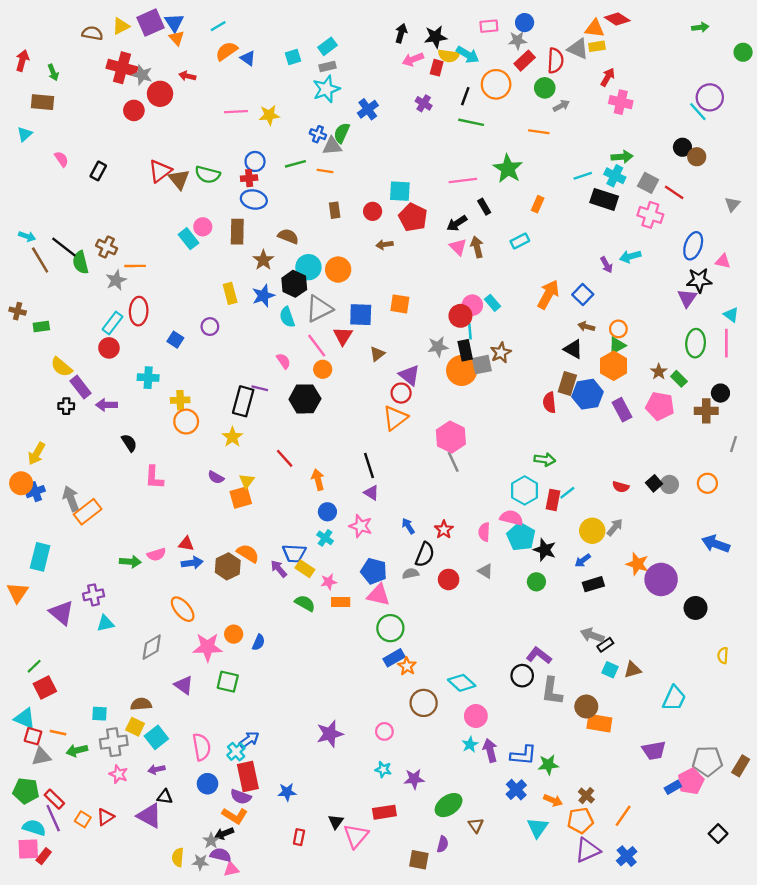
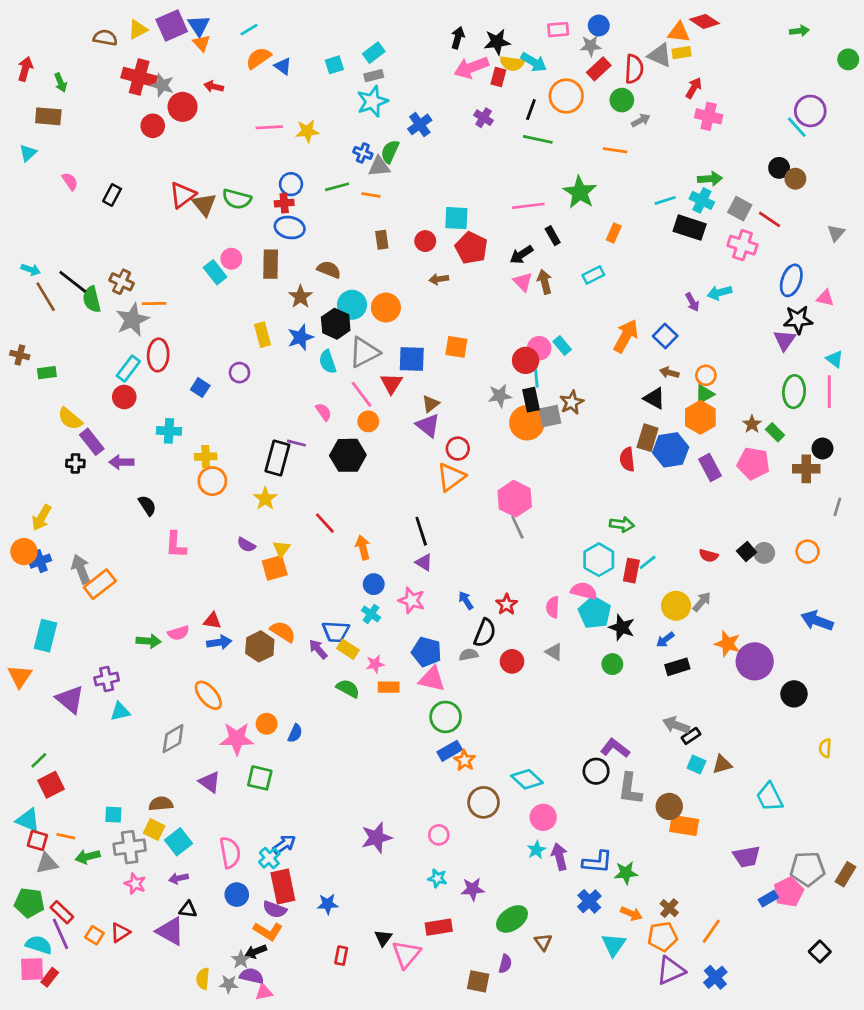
pink arrow: (413, 59) -> (471, 68), size x1.4
gray star: (116, 280) -> (132, 320), size x1.4
purple triangle: (409, 375) -> (428, 425), moved
cyan trapezoid: (674, 698) -> (770, 797), turned 128

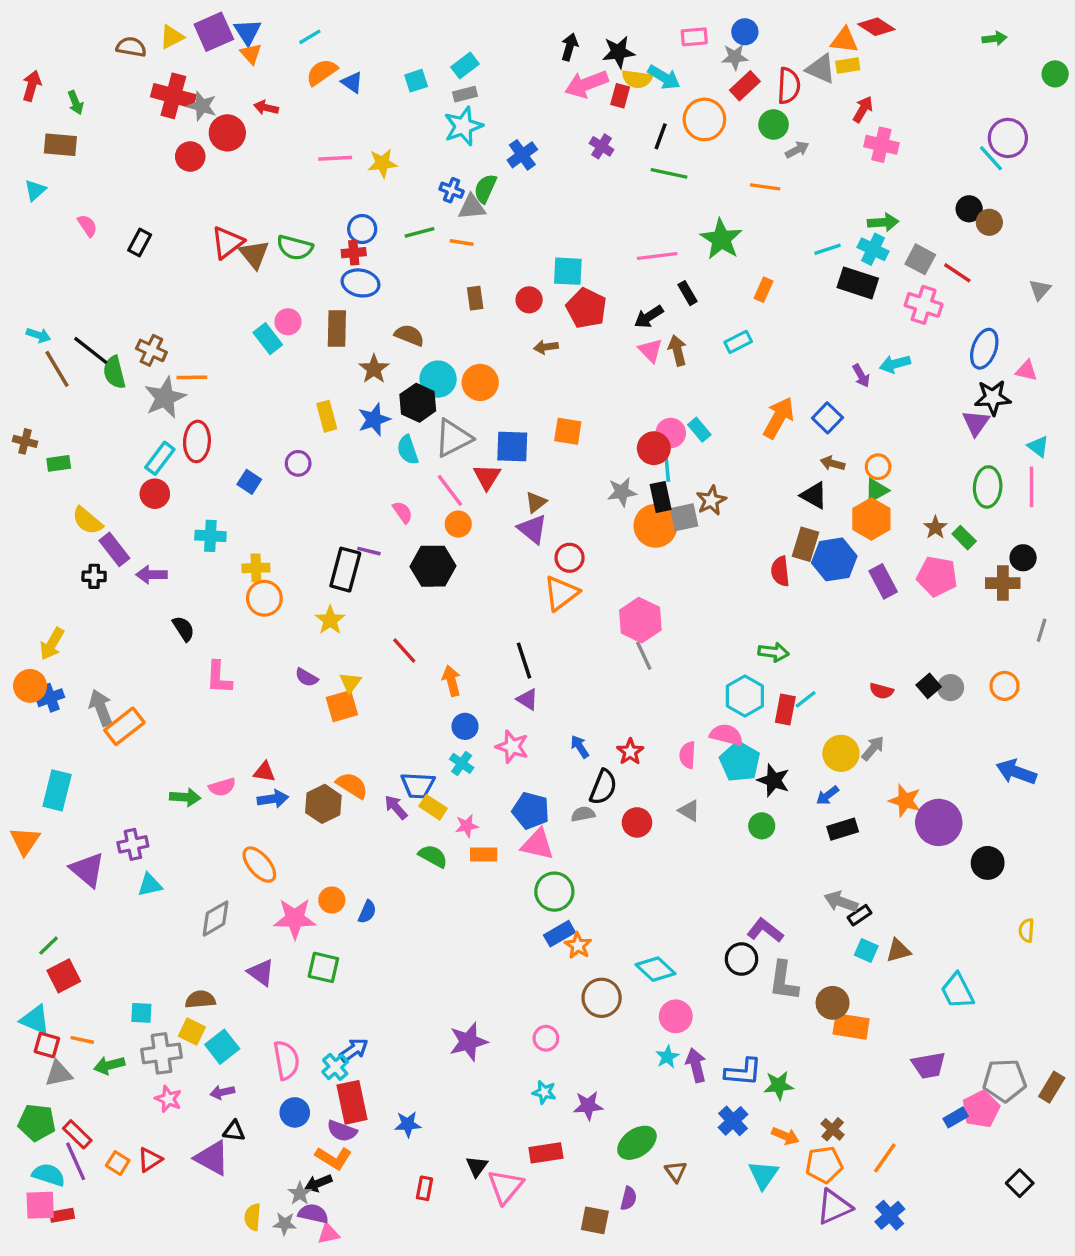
red rectangle: (50, 977) -> (62, 1215), turned 42

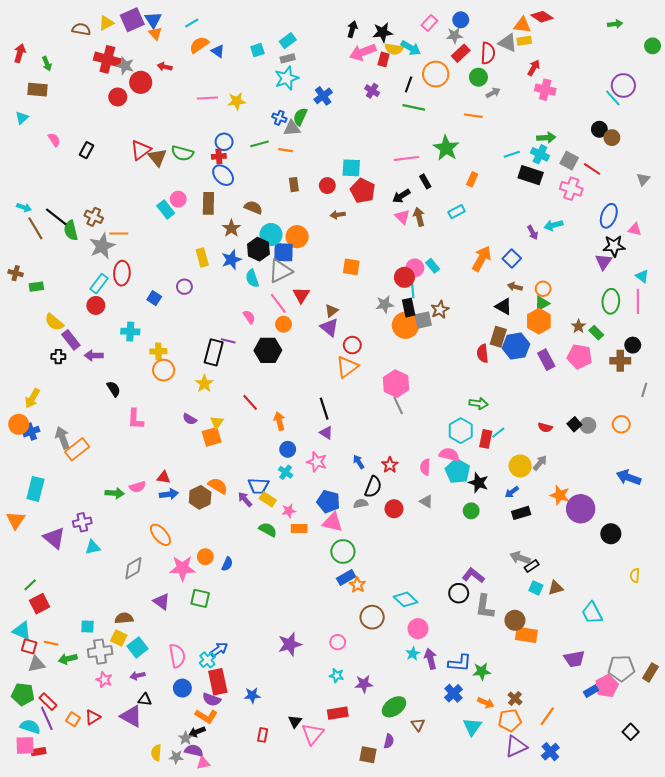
pink rectangle: (694, 37) -> (429, 23), turned -42
blue ellipse: (360, 283) -> (223, 175), turned 35
blue square: (512, 446) -> (284, 252), moved

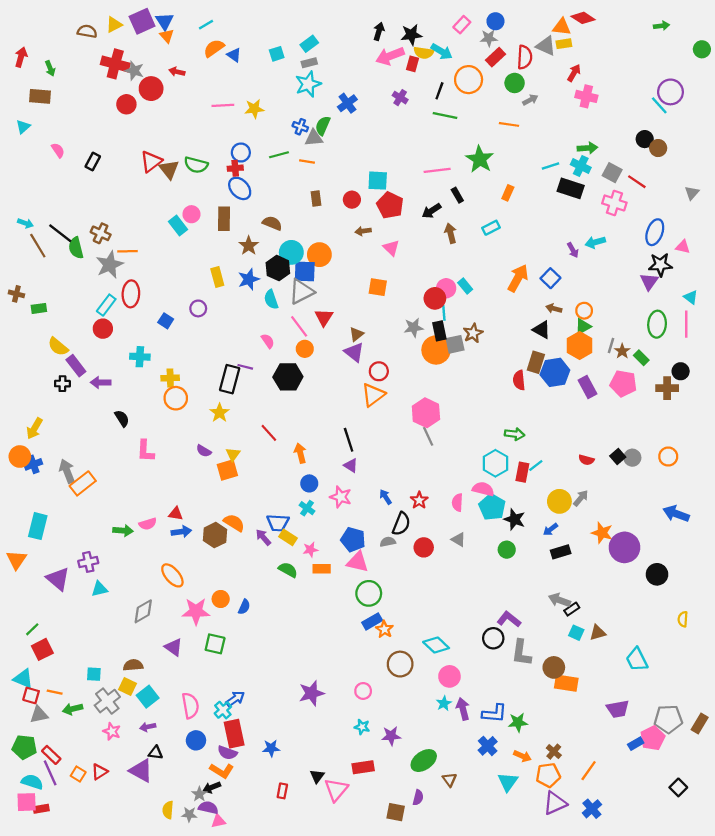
pink triangle: (402, 217) -> (391, 248), moved
gray line: (644, 390) -> (611, 345), moved
gray cross: (100, 652) -> (107, 701), turned -30

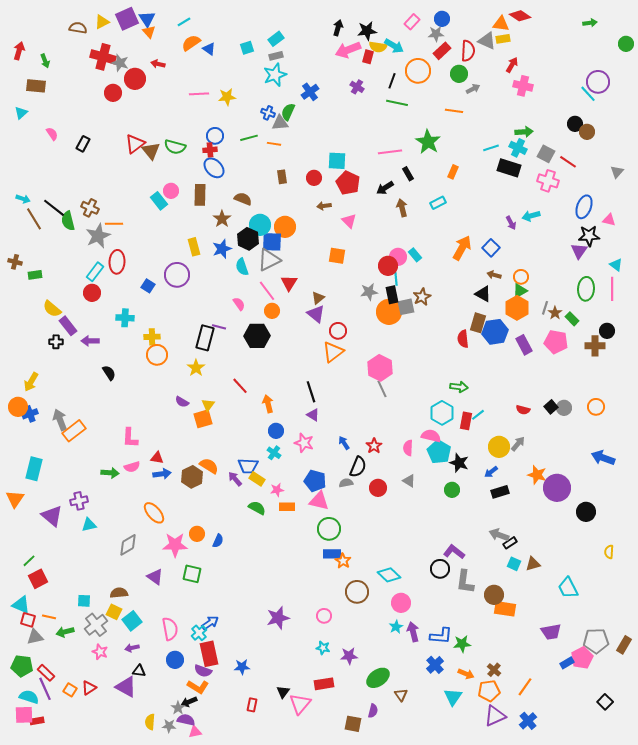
purple circle: (198, 308) -> (177, 275), size x1.6
pink L-shape: (145, 451) -> (130, 438), moved
blue rectangle: (372, 621) -> (332, 554), turned 30

